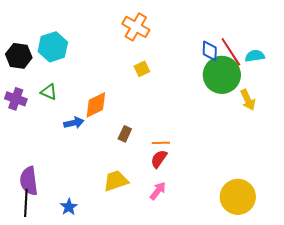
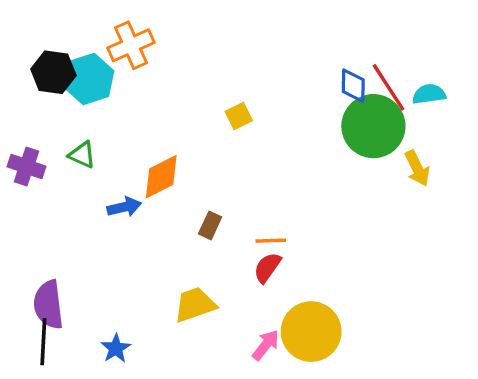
orange cross: (136, 27) -> (131, 45), moved, turned 36
black hexagon: (19, 56) -> (53, 72), moved
pink arrow: (158, 191) -> (266, 345), moved
yellow circle: (238, 197) -> (311, 332), moved

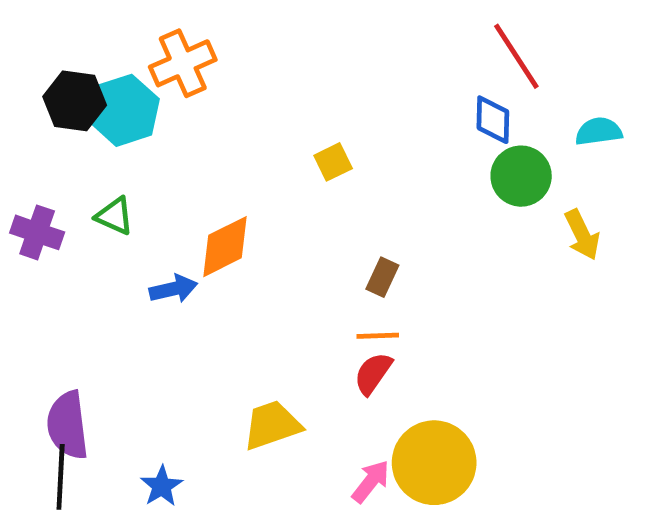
red line: (389, 87) -> (516, 56), moved
green circle: (373, 126) -> (521, 176), size x0.7
brown rectangle: (210, 225) -> (382, 277), moved

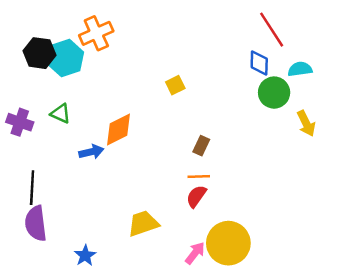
cyan semicircle: (599, 131) -> (300, 69), moved
black line: (61, 477) -> (32, 188), moved

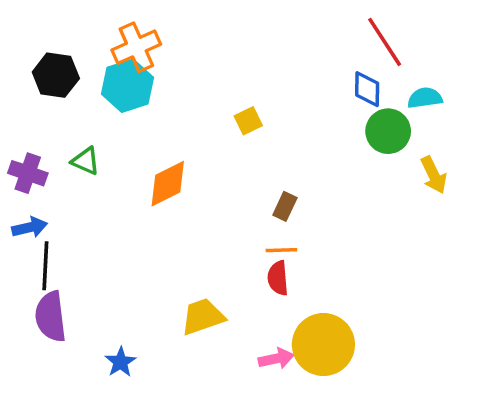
cyan hexagon: (65, 58) -> (128, 86), moved
blue arrow: (91, 152) -> (30, 227), moved
red semicircle: (196, 196) -> (278, 278), turned -40
pink arrow: (195, 253) -> (276, 359), turned 40

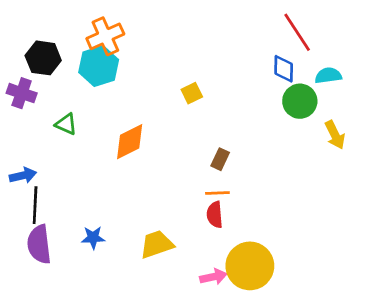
purple cross: (28, 173) -> (22, 93), moved
blue star: (121, 362) -> (93, 238), moved, turned 30

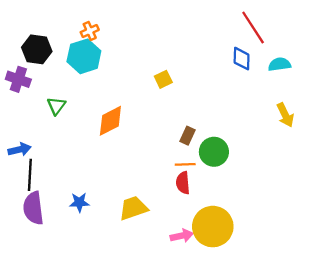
orange cross: (105, 36) -> (90, 31), size x0.6
green circle: (300, 101) -> (214, 152), moved
green triangle: (66, 124) -> (56, 106), turned 42

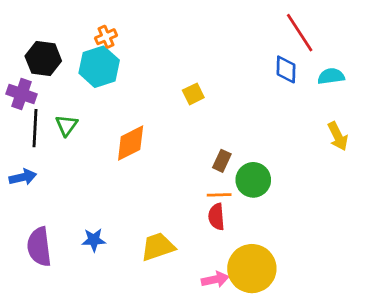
black line: (30, 175) -> (35, 128), moved

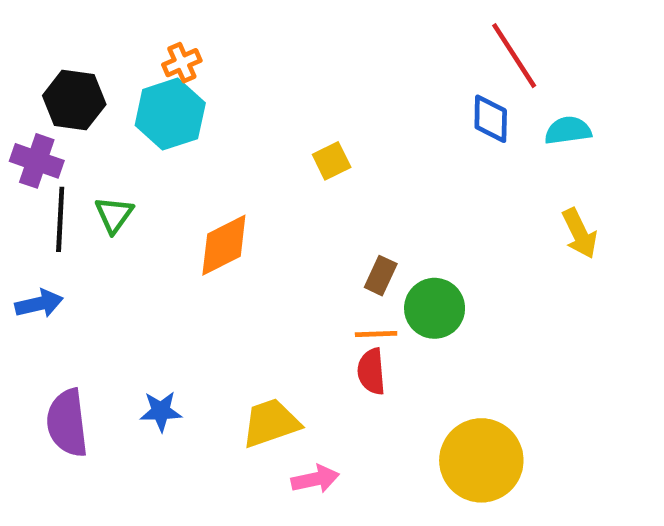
yellow circle: (252, 269) -> (481, 460), moved
pink arrow: (215, 279) -> (315, 479), moved

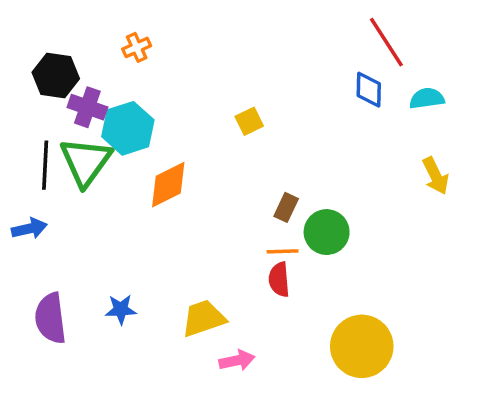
cyan hexagon: (170, 114) -> (128, 128), moved
purple cross: (37, 161) -> (87, 107), moved
green triangle: (114, 215) -> (86, 162), size x1.8

